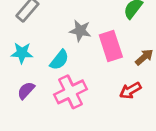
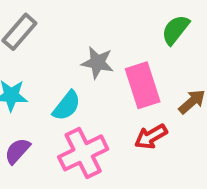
red arrow: (130, 90) -> (151, 137), moved

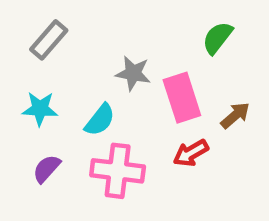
pink cross: (83, 153) -> (118, 171), turned 33

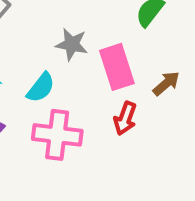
red arrow: (191, 153) -> (125, 118), turned -40

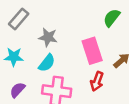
gray star: (72, 44) -> (48, 37), moved

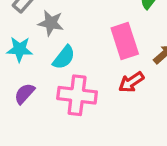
gray star: (48, 37) -> (51, 23), moved
red arrow: (97, 81) -> (131, 82), turned 36

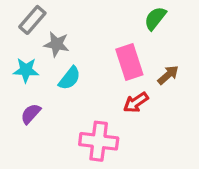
pink cross: (77, 95) -> (99, 141), moved

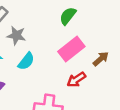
green semicircle: (155, 18) -> (68, 16), moved
pink rectangle: (129, 62) -> (71, 49), turned 70

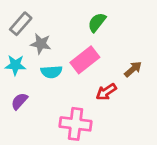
pink rectangle: (71, 49) -> (85, 60), moved
cyan semicircle: (26, 61) -> (51, 72), turned 48

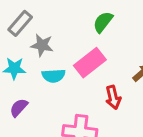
red arrow: (106, 92) -> (113, 97), turned -70

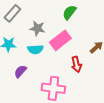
gray star: (42, 45) -> (37, 28), moved
purple semicircle: (19, 108) -> (20, 71), moved

